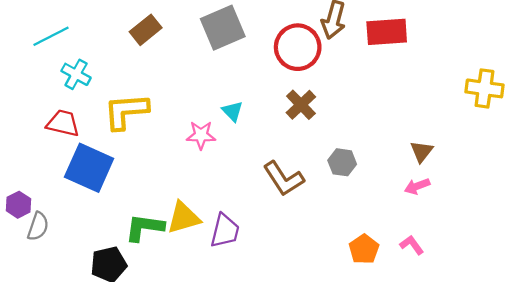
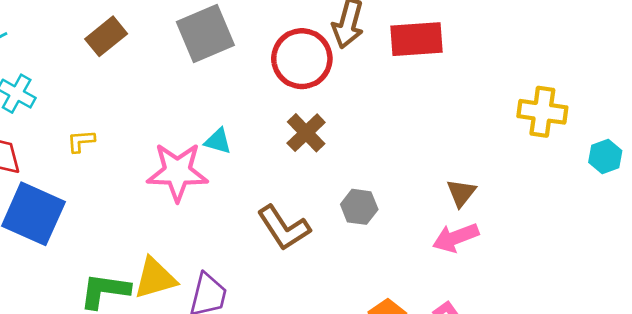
yellow L-shape: (126, 111) -> (81, 141), size x0.5
cyan triangle: (232, 111) -> (218, 141), turned -30
pink star: (201, 135) -> (177, 172), size x1.6
pink arrow: (417, 186) -> (456, 238), size x1.4

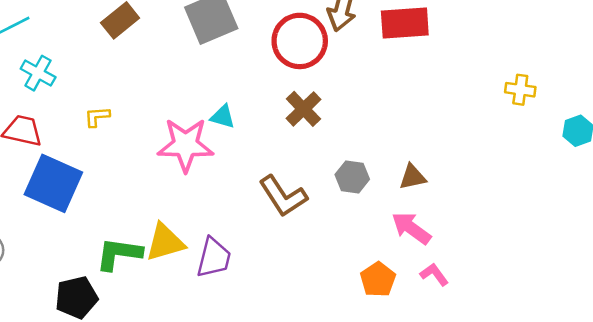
yellow cross: (542, 112) -> (520, 90), size x0.7
brown triangle: (461, 193) -> (413, 177), moved, turned 40
pink arrow: (456, 238) -> (411, 228), moved, turned 57

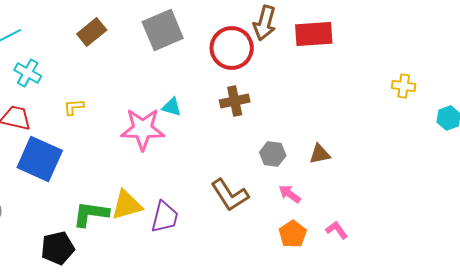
brown cross: (304, 109) -> (235, 101), turned 32
brown L-shape: (283, 196) -> (230, 195), moved
pink arrow: (411, 228) -> (290, 194), moved, size x0.7

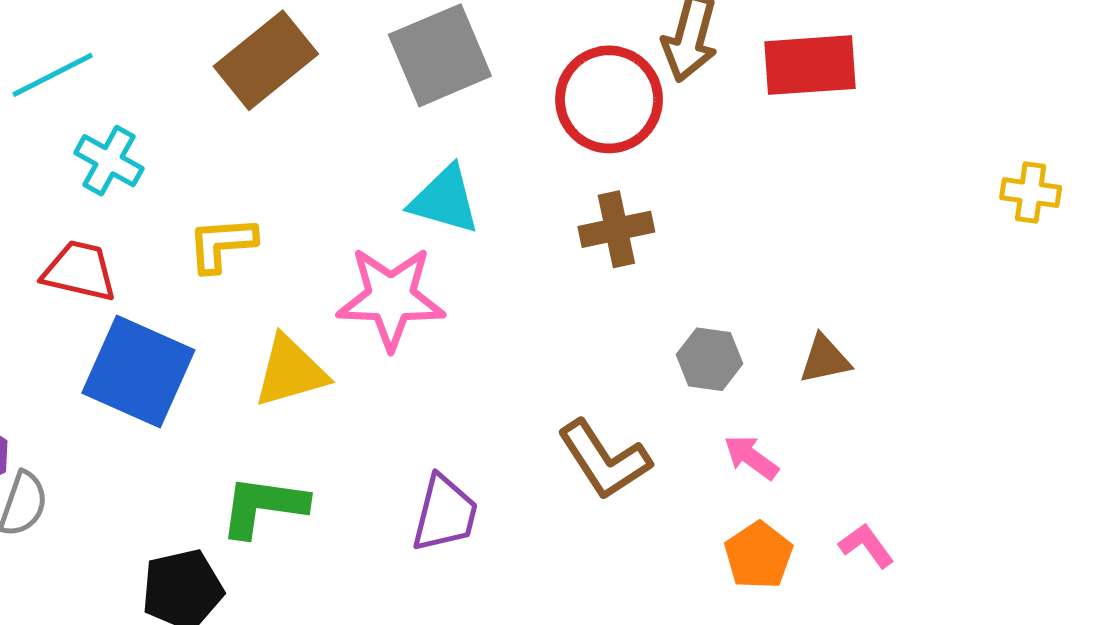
brown rectangle: (92, 32) -> (266, 60), size x1.4
yellow L-shape: (74, 107) -> (222, 244), size x1.4
cyan triangle: (172, 107) -> (445, 200), moved, size x1.5
yellow triangle: (127, 205) -> (290, 371), moved

